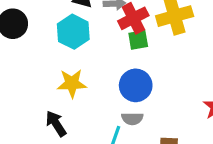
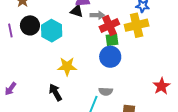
cyan hexagon: (73, 32) -> (52, 31), moved
blue circle: (136, 85) -> (110, 57), moved

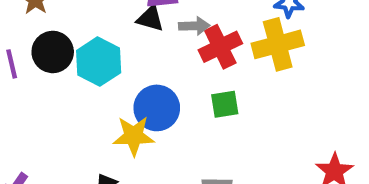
green square: (112, 40) -> (225, 104), moved
blue circle: (110, 57) -> (157, 108), moved

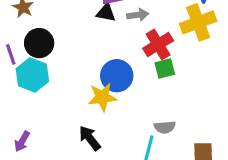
red cross: (220, 47) -> (158, 44), moved
cyan hexagon: (99, 62) -> (32, 75), moved

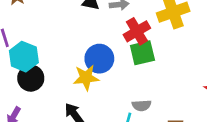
black circle: (39, 43) -> (31, 78), moved
green square: (165, 68) -> (142, 53), size x1.4

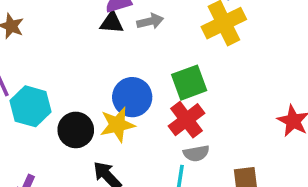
red cross: (137, 31) -> (186, 120), moved
black circle: (31, 78) -> (76, 130), moved

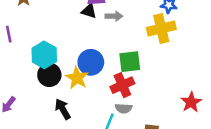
cyan hexagon: (31, 106) -> (44, 55), moved
yellow star: (117, 125) -> (77, 78), turned 30

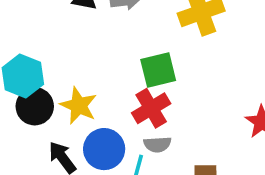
blue circle: (91, 62) -> (104, 149), moved

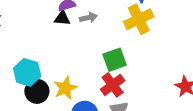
yellow star: (79, 106) -> (65, 88), turned 30

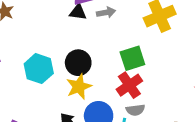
black circle: (37, 91) -> (78, 63), moved

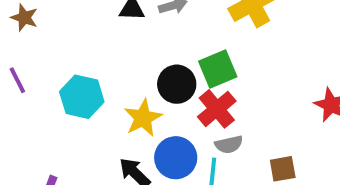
black circle: (78, 63) -> (177, 84), moved

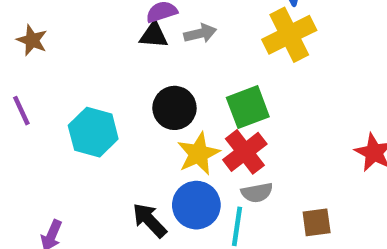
black circle: (177, 84) -> (174, 108), moved
yellow star: (143, 118) -> (198, 154), moved

